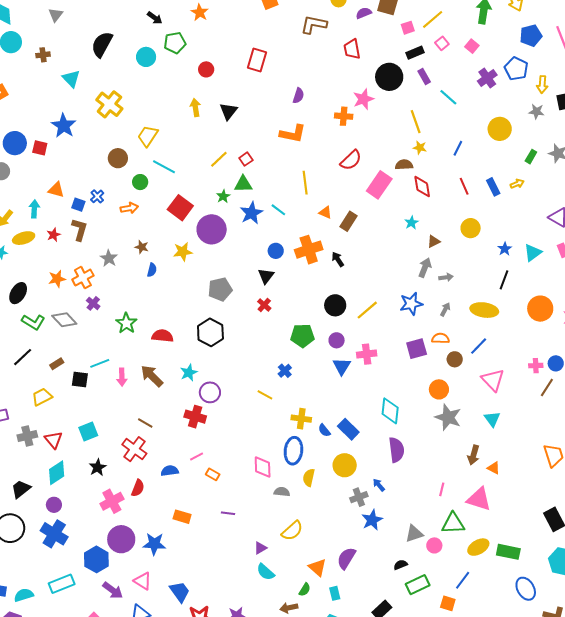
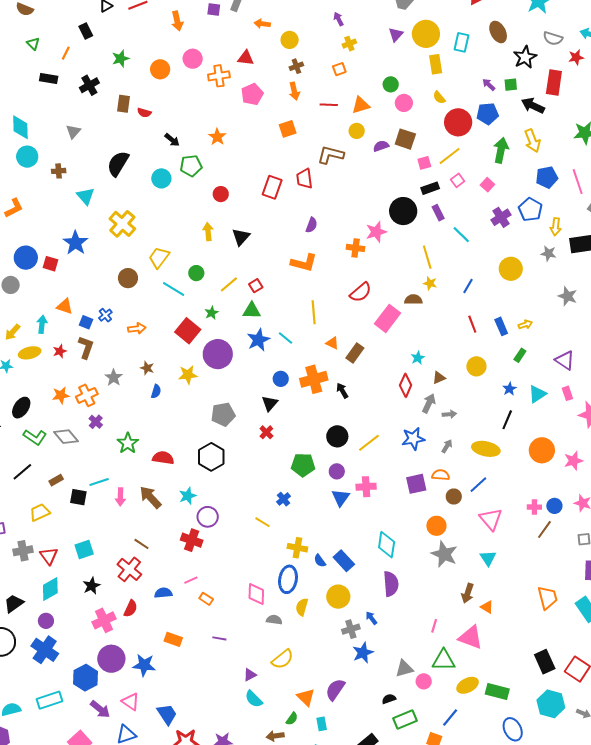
red trapezoid: (352, 49) -> (304, 179), moved
green rectangle: (531, 157) -> (520, 355), moved
green circle: (140, 182) -> (196, 273), moved
red diamond: (422, 187) -> (406, 385), moved, turned 30
green star: (223, 196) -> (212, 313), moved

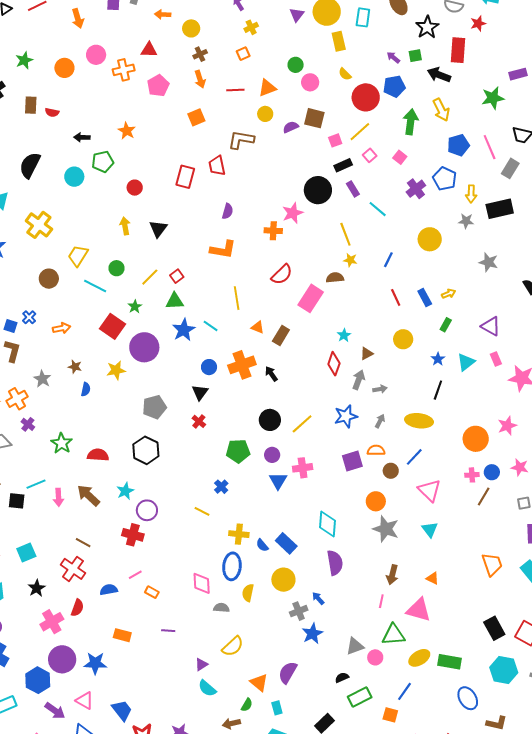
black arrow: (172, 140) -> (82, 137), turned 147
orange circle: (542, 450) -> (476, 439), moved
brown arrow: (468, 593) -> (392, 575), moved

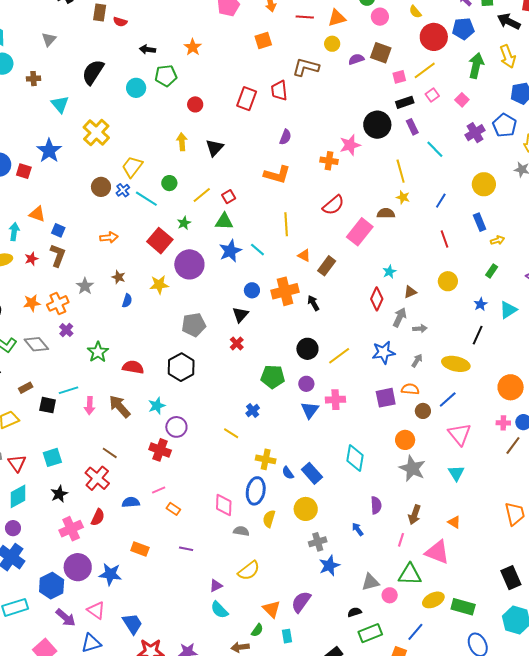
blue rectangle: (425, 297) -> (480, 222), moved
blue cross: (29, 317) -> (123, 190), moved
purple semicircle: (335, 563) -> (376, 505), moved, size x0.7
blue arrow: (318, 598) -> (358, 529), moved

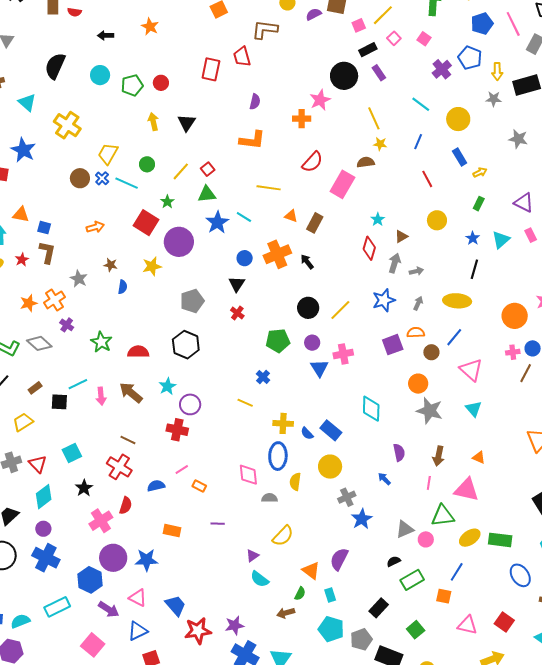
green pentagon: (166, 76) -> (132, 85), moved
cyan line: (435, 149) -> (421, 104), moved
yellow line: (286, 224) -> (269, 188), turned -70

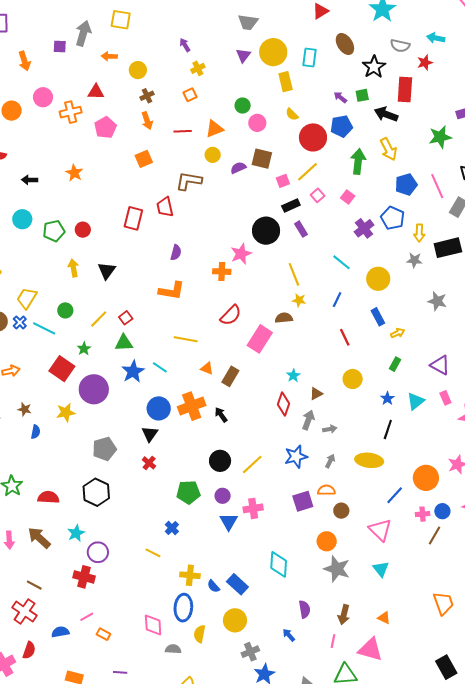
blue circle: (245, 258) -> (159, 408), size x1.5
blue line: (454, 337) -> (395, 495), moved

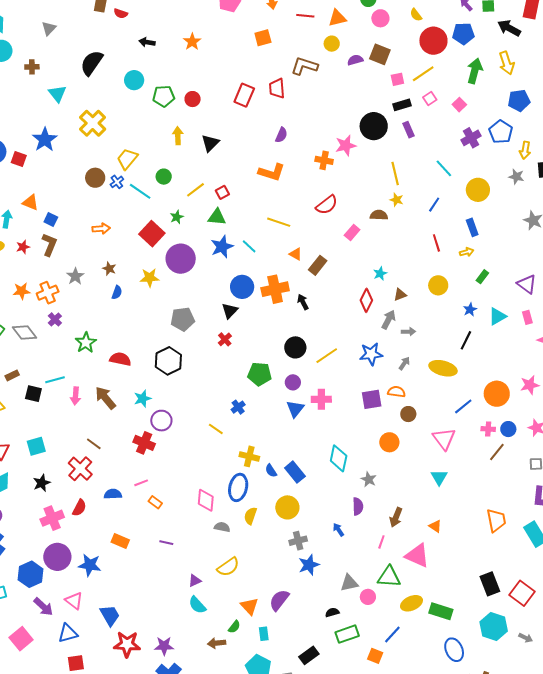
yellow arrow: (398, 333) -> (467, 252), moved
pink rectangle: (260, 339) -> (352, 233), size x0.6
gray star: (337, 569) -> (369, 479), moved, size x0.6

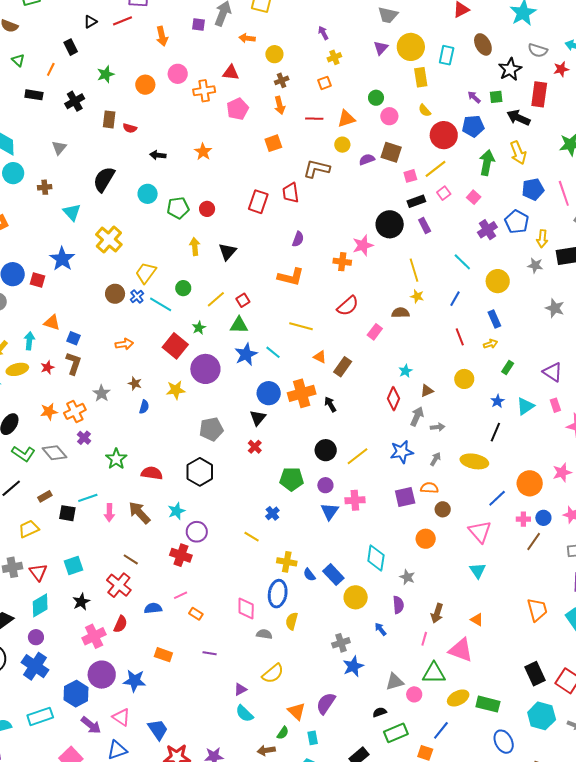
yellow circle: (287, 507) -> (356, 597), moved

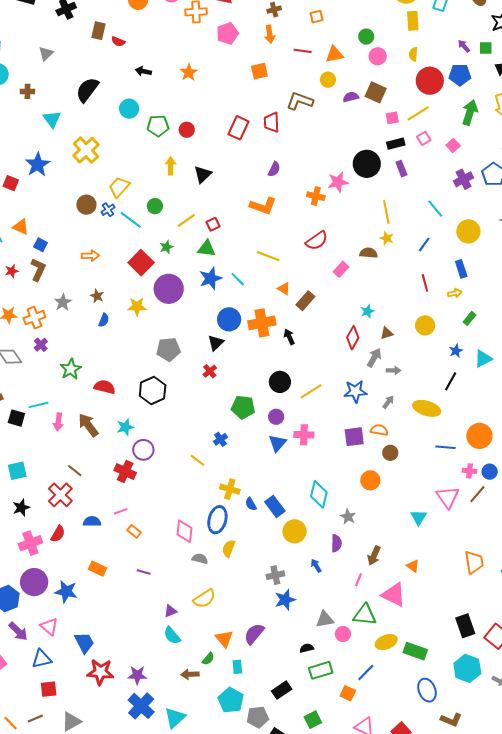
yellow semicircle: (425, 110) -> (413, 54), turned 40
blue line: (497, 498) -> (446, 447), turned 42
pink triangle: (480, 532) -> (448, 497), moved

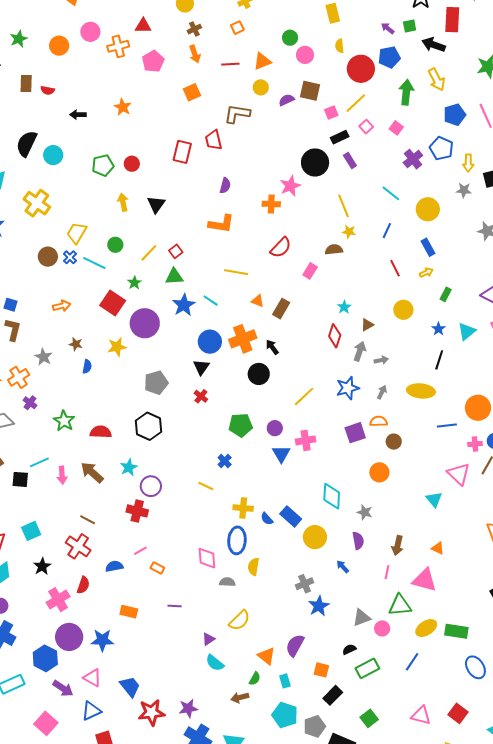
cyan circle: (129, 109) -> (53, 155), moved
black circle: (280, 382) -> (259, 374), moved
orange square: (348, 693) -> (321, 670), moved

